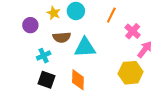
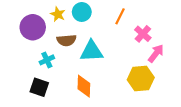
purple circle: (30, 25) -> (33, 27), size x1.5
black square: (47, 80) -> (39, 87), moved

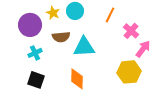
cyan cross: (47, 60) -> (35, 53), moved

